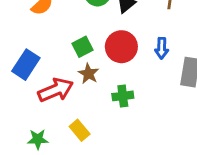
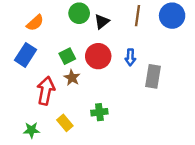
blue rectangle: (26, 65) -> (26, 55), moved
red arrow: (56, 90) -> (46, 91), turned -56
green cross: (123, 96) -> (99, 112), moved

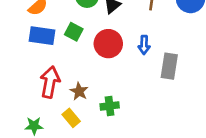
blue rectangle: (26, 55) -> (42, 36), moved, turned 65
green square: (67, 56) -> (74, 32), moved, turned -35
brown star: (72, 78) -> (79, 91), moved

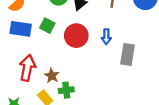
green cross: (110, 106) -> (66, 90), moved

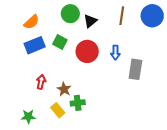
blue rectangle: (21, 29) -> (35, 45), turned -30
red arrow: (27, 68) -> (41, 82), size x0.6

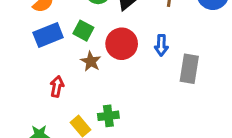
brown star: (64, 89) -> (91, 61), moved

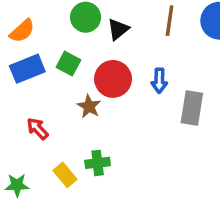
brown star: (91, 61) -> (89, 106), moved
red arrow: (57, 86) -> (38, 129), turned -54

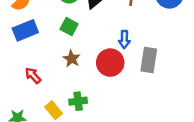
green square: (68, 64) -> (69, 27), moved
red circle: (113, 79) -> (110, 63), moved

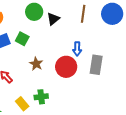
green square: (69, 27) -> (22, 39), moved

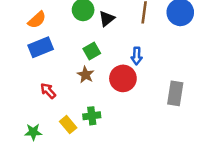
green square: (22, 39) -> (92, 51), moved, turned 32
gray rectangle: (96, 65) -> (175, 93), moved

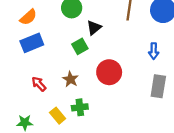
black triangle: (107, 19) -> (94, 28), moved
blue arrow: (137, 56) -> (154, 51), moved
brown star: (86, 75) -> (70, 79), moved

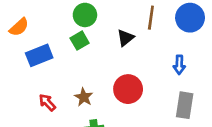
orange semicircle: (28, 17) -> (19, 27), moved
black triangle: (94, 28) -> (125, 38), moved
green square: (80, 46) -> (80, 41), moved

